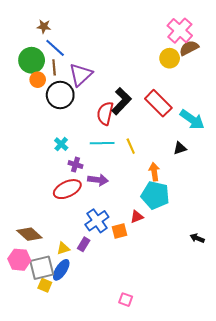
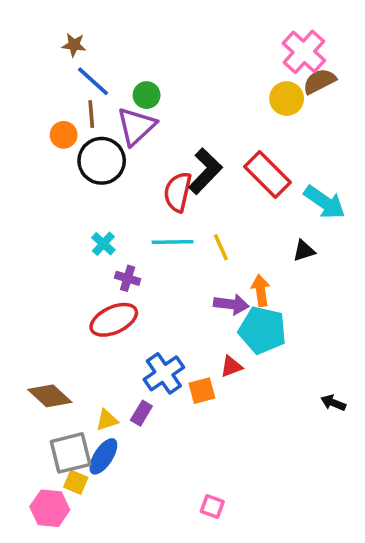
green circle: (32, 60) -> (147, 95), moved, size x0.6
purple arrow: (98, 180) -> (231, 304), moved
pink hexagon: (19, 260) -> (50, 508), moved

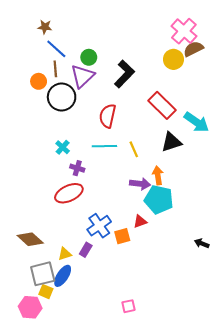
black L-shape: (205, 171) -> (124, 74), moved
black triangle: (304, 251) -> (171, 142), moved, size x1.5
pink square: (212, 507) -> (129, 306), turned -32

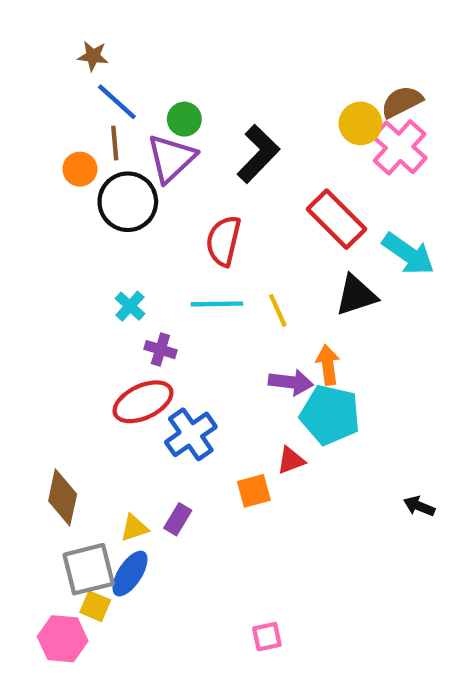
pink cross: (184, 31) -> (400, 147), moved
blue cross: (99, 226) -> (191, 434), moved
brown diamond: (30, 239) -> (63, 497), turned 60

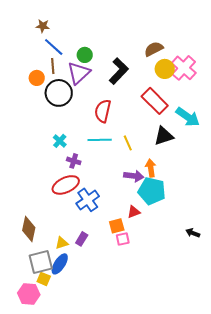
brown semicircle: (402, 102) -> (154, 49), moved
yellow circle: (360, 123) -> (165, 69), moved
pink square: (267, 637) -> (123, 239), moved

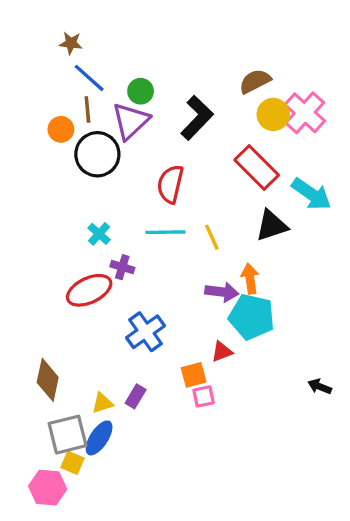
red ellipse: (66, 185) -> (89, 290), moved

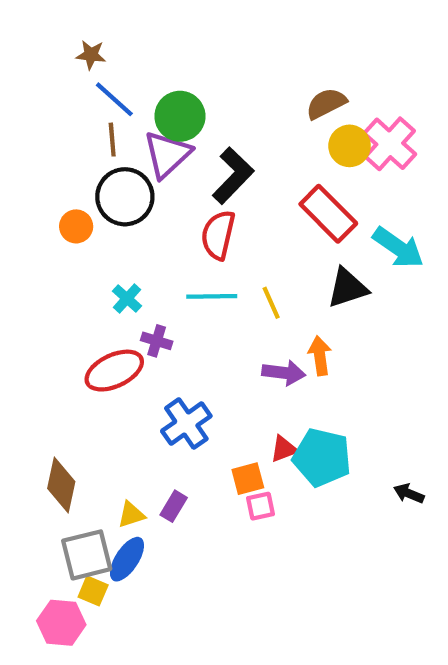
green circle: (141, 91) -> (180, 116), size x1.5
black L-shape: (197, 118) -> (233, 176), moved
orange circle: (61, 129) -> (76, 226), moved
cyan pentagon: (252, 317) -> (322, 457), moved

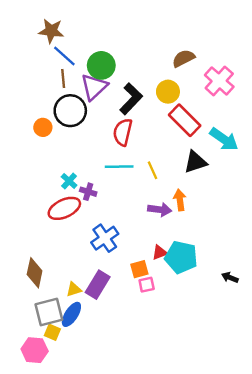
brown star: (91, 55) -> (51, 31), size x1.5
yellow circle: (349, 146) -> (168, 92), moved
cyan cross: (127, 298) -> (69, 181), moved
purple rectangle: (174, 506) -> (98, 285), size x1.6

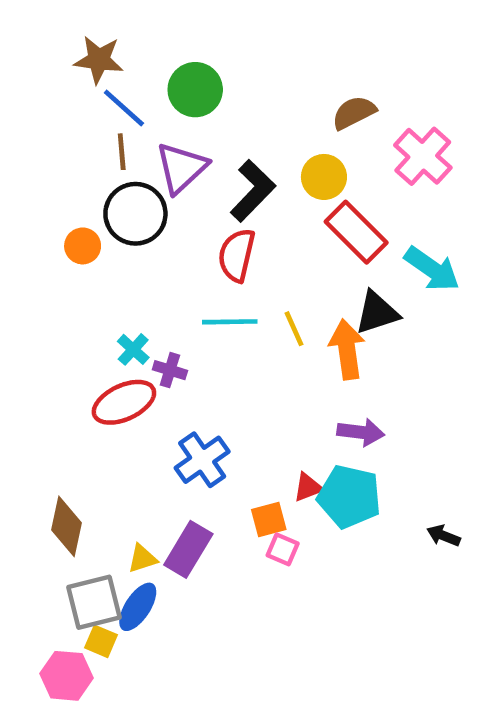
green circle: (101, 65) -> (195, 90), moved
orange arrow: (180, 200) -> (347, 349), moved, size x1.4
purple arrow: (160, 210) -> (361, 432), moved
pink square: (147, 285) -> (283, 549), turned 35

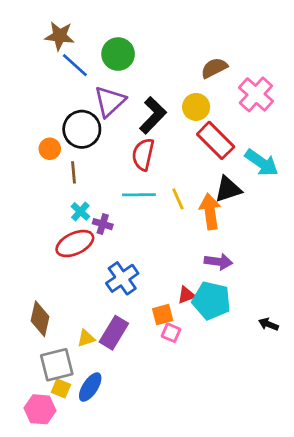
brown line: (122, 152) -> (73, 172), moved
blue ellipse: (138, 607) -> (90, 387), moved

